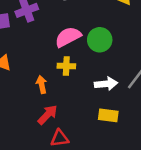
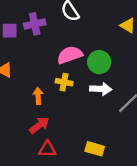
white arrow: (106, 84) -> (101, 89), moved
yellow rectangle: (108, 115) -> (95, 149), moved

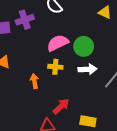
red arrow: (39, 125) -> (61, 106), moved

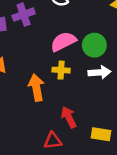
orange arrow: (34, 81) -> (36, 88), size x1.5
red arrow: (61, 106) -> (69, 117), turned -72

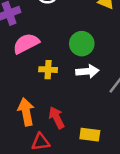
pink semicircle: (63, 42) -> (26, 43), moved
orange arrow: (36, 88) -> (26, 112), moved

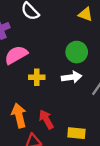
green circle: (82, 44) -> (77, 52), moved

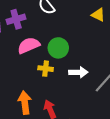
green circle: (77, 52) -> (58, 48), moved

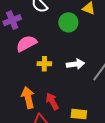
green circle: (58, 48) -> (68, 22), moved

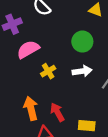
green circle: (68, 22) -> (82, 42), moved
yellow cross: (44, 64) -> (48, 71), turned -32

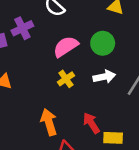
pink semicircle: (28, 49) -> (66, 47), moved
red arrow: (57, 112) -> (91, 123), moved

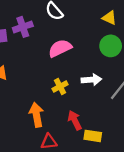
green circle: (103, 43) -> (111, 46), moved
yellow cross: (66, 79) -> (60, 87), moved

